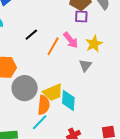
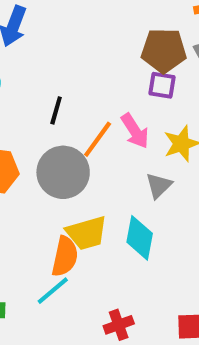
black line: (31, 35) -> (56, 110), turned -40
gray circle: (25, 88) -> (63, 172), moved
cyan diamond: (68, 100) -> (140, 238), moved

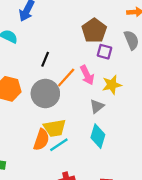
brown pentagon: (164, 50) -> (94, 31), moved, turned 30
cyan diamond: (140, 238) -> (98, 136), moved
cyan line: (53, 291) -> (59, 145), moved

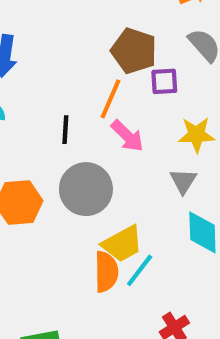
pink arrow: (87, 75) -> (127, 136), moved
orange line: (66, 77) -> (111, 99), moved
yellow star: (112, 85) -> (196, 135), turned 30

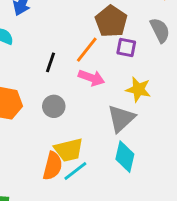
pink arrow: (127, 136) -> (91, 78), turned -40
gray triangle: (183, 181) -> (121, 118), size x1.5
gray circle: (86, 189) -> (54, 106), size x0.6

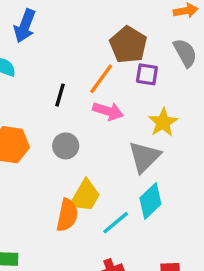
yellow star: (138, 89) -> (163, 122), turned 30
yellow trapezoid: (69, 150) -> (85, 196), turned -44
cyan diamond: (125, 157) -> (150, 201), turned 36
cyan line: (75, 171) -> (116, 223), moved

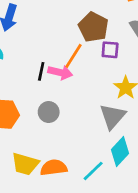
pink arrow: (108, 111) -> (60, 72), moved
yellow trapezoid: (85, 196) -> (25, 164), moved, turned 80
orange semicircle: (67, 215) -> (54, 168), turned -105

